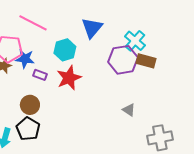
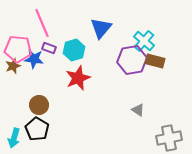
pink line: (33, 23) -> (42, 23), turned 40
purple rectangle: (40, 75) -> (49, 48), moved

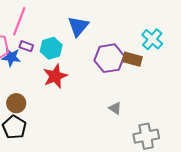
pink line: (42, 23) -> (19, 21), turned 44
cyan cross: (144, 41) -> (152, 39), moved

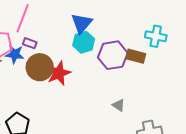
cyan cross: (152, 39) -> (156, 36), turned -30
cyan hexagon: (51, 48) -> (84, 42), moved
brown circle: (16, 103) -> (40, 67), moved, size x1.4

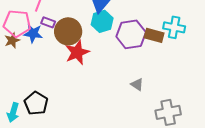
cyan cross: (156, 36) -> (174, 27), moved
brown circle: (40, 67) -> (68, 31), moved

